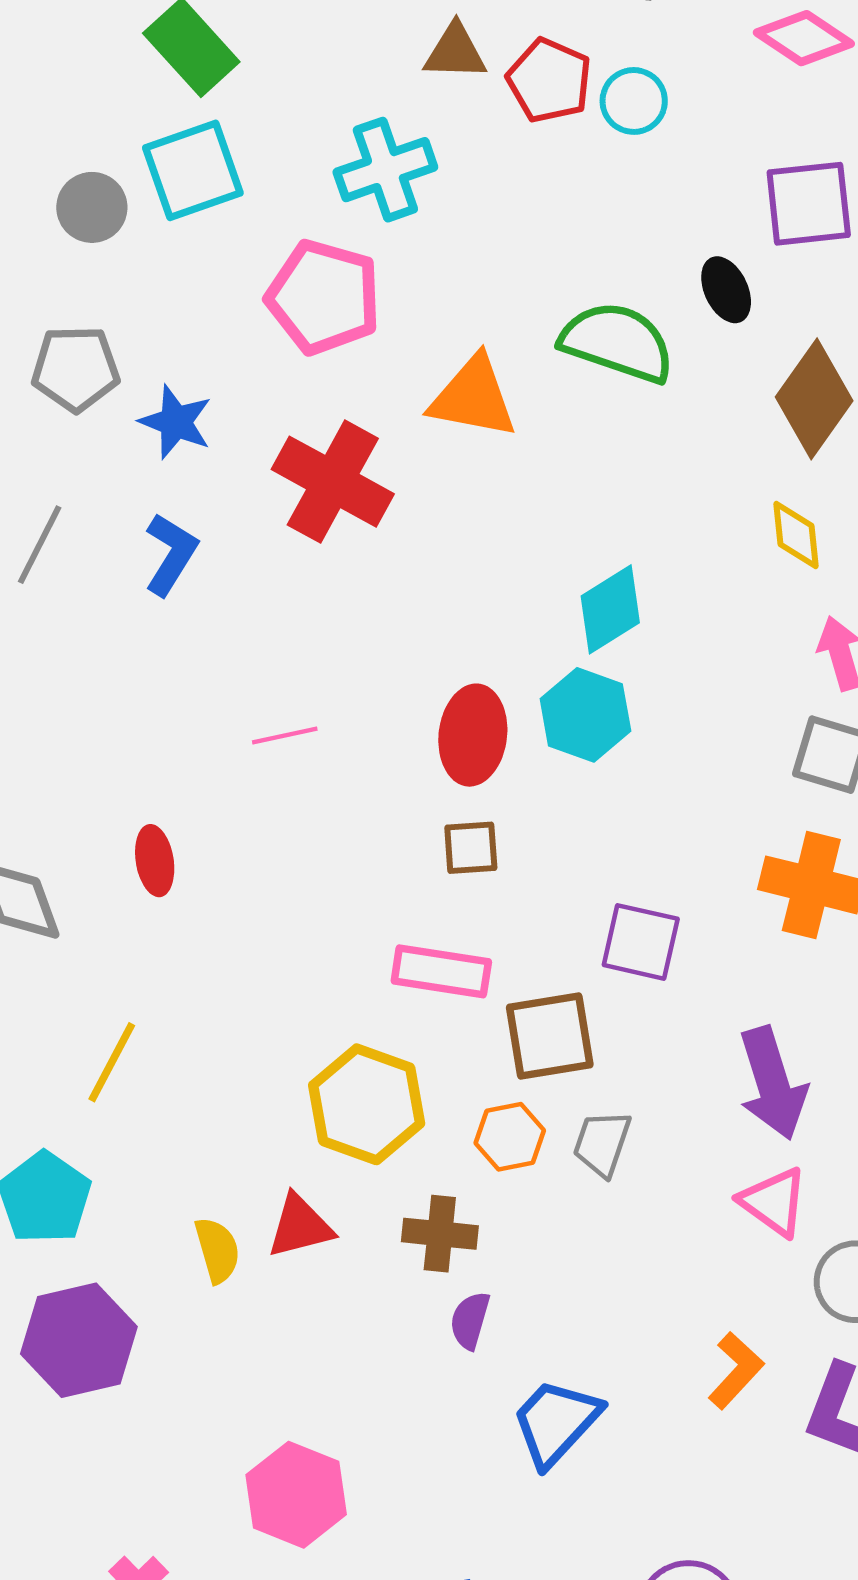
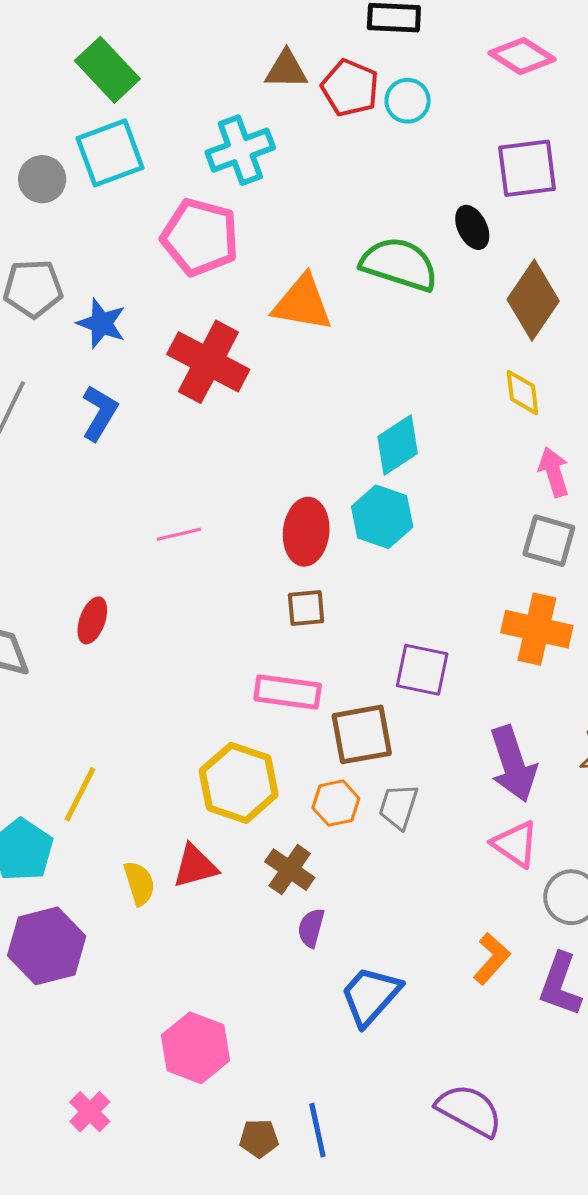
red ellipse: (155, 861) -> (92, 620), turned 30
yellow line: (112, 1062) -> (80, 794), moved
brown cross: (440, 1234) -> (290, 870), turned 30

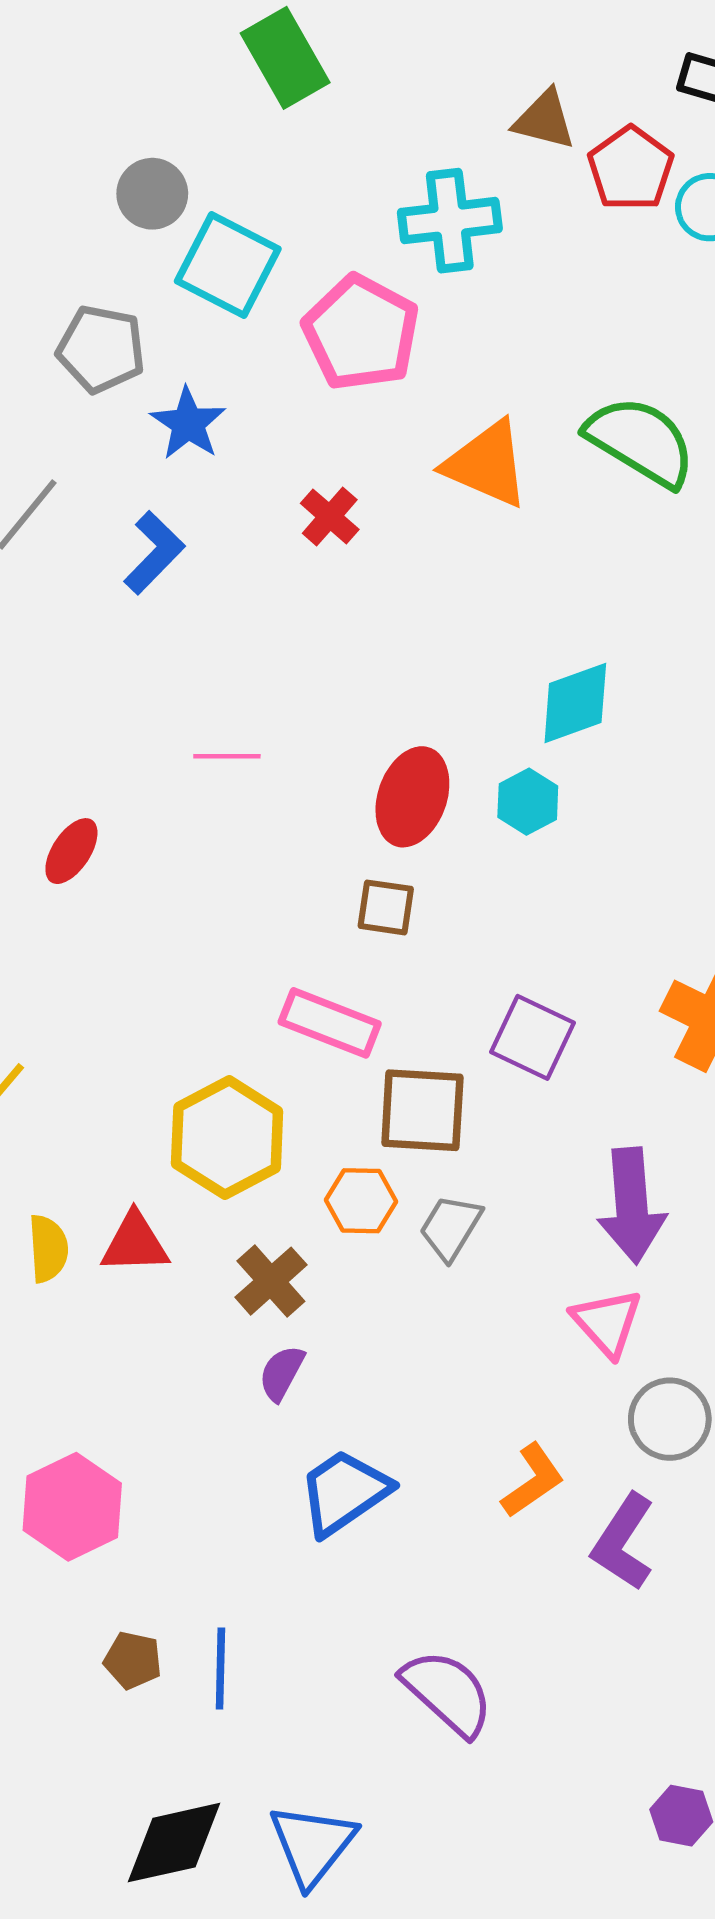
cyan square: (110, 153) -> (228, 265), moved, turned 34
red cross: (208, 362) -> (330, 516), size x0.5
cyan hexagon: (382, 517) -> (528, 802), size x0.7

